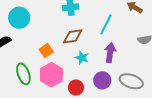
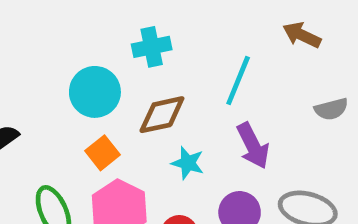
cyan circle: (19, 18) -> (95, 92), moved
purple arrow: (110, 53) -> (253, 146), turned 150

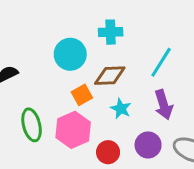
orange square: (102, 153) -> (82, 95), moved

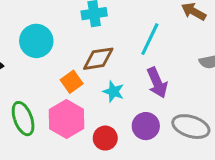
cyan circle: (70, 54) -> (36, 41), moved

